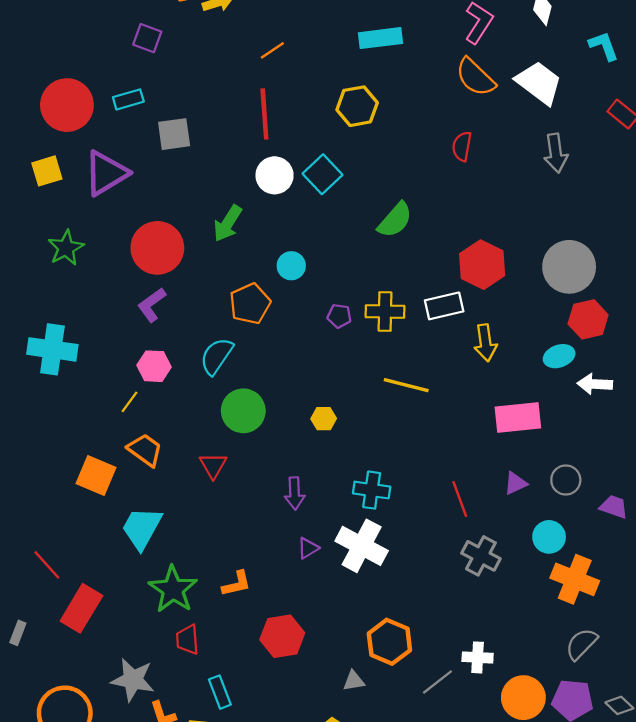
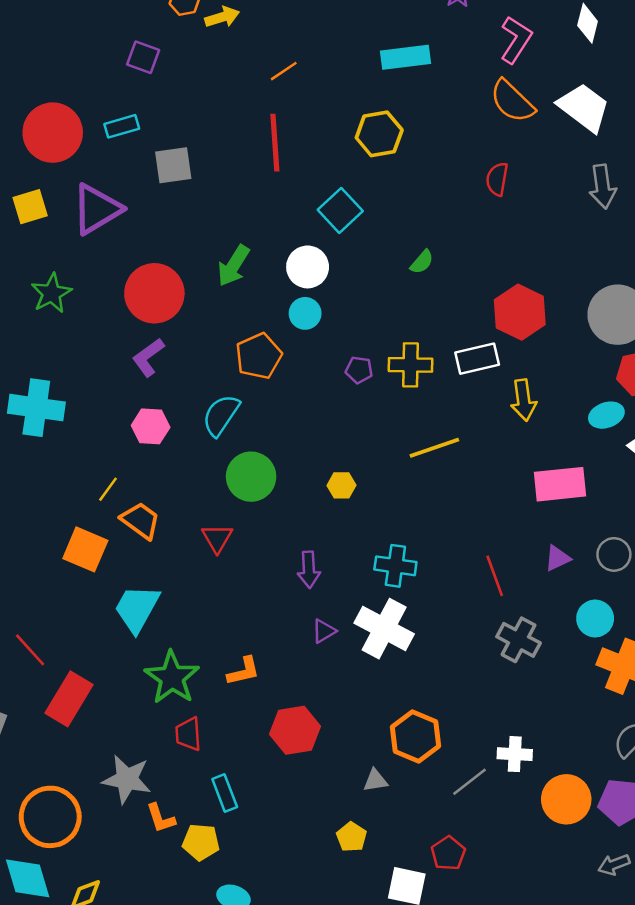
white circle: (275, 175) -> (308, 267), moved
green semicircle: (395, 220) -> (422, 262), size x0.6
yellow line: (406, 385) -> (434, 448), turned -33
yellow line: (129, 402) -> (108, 489), moved

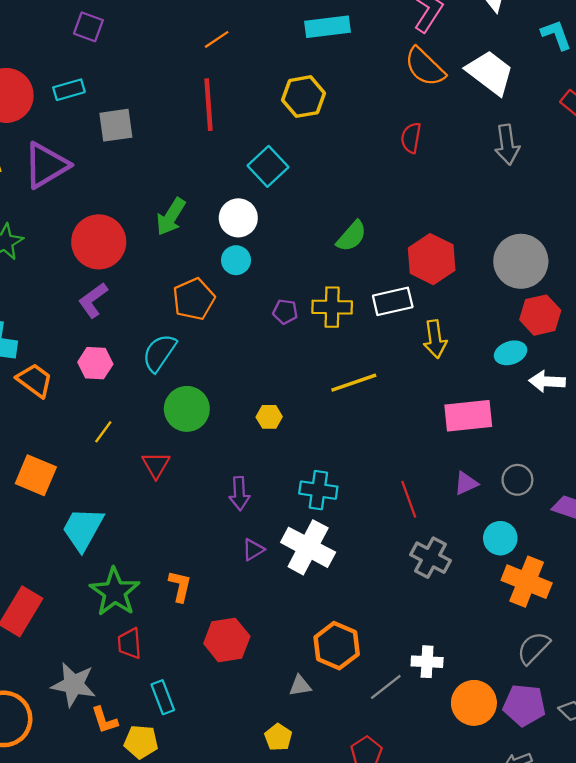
green semicircle: (422, 262) -> (352, 236), moved, size x1.4
yellow line: (108, 489) -> (103, 432), moved
orange trapezoid: (141, 521) -> (35, 380), moved
orange L-shape: (244, 671) -> (180, 586), turned -64

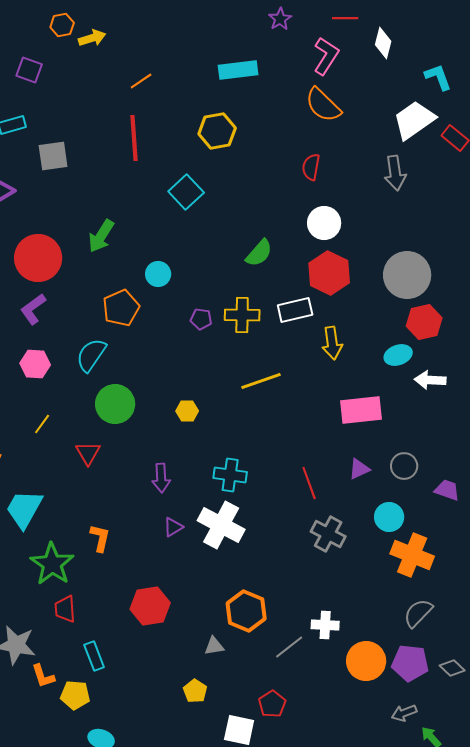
white trapezoid: (490, 73) -> (414, 120), moved, turned -72
white circle: (238, 218) -> (324, 223), moved
orange L-shape: (180, 586) -> (100, 538), moved

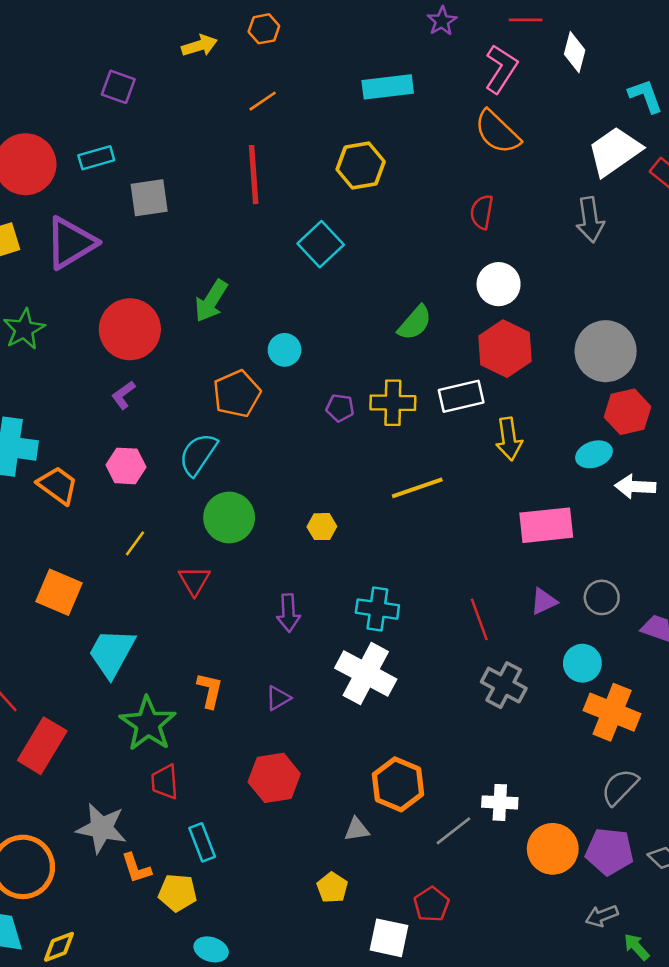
orange hexagon: (62, 25) -> (264, 29), moved
purple L-shape: (33, 309) -> (123, 395), size x0.7
purple triangle: (173, 527) -> (278, 698), moved

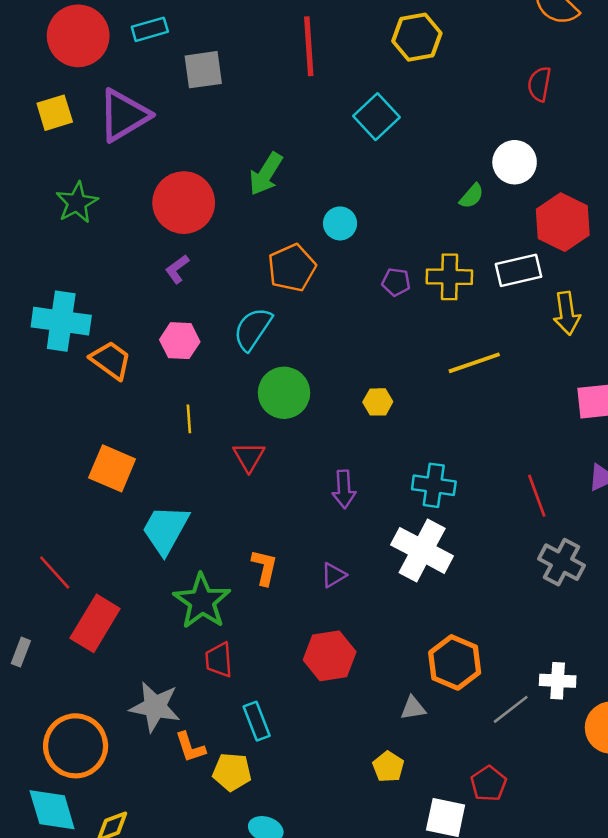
white circle: (499, 284) -> (515, 162), moved
green semicircle: (415, 323) -> (472, 196), size x0.7
yellow line: (135, 543) -> (189, 419), turned -40

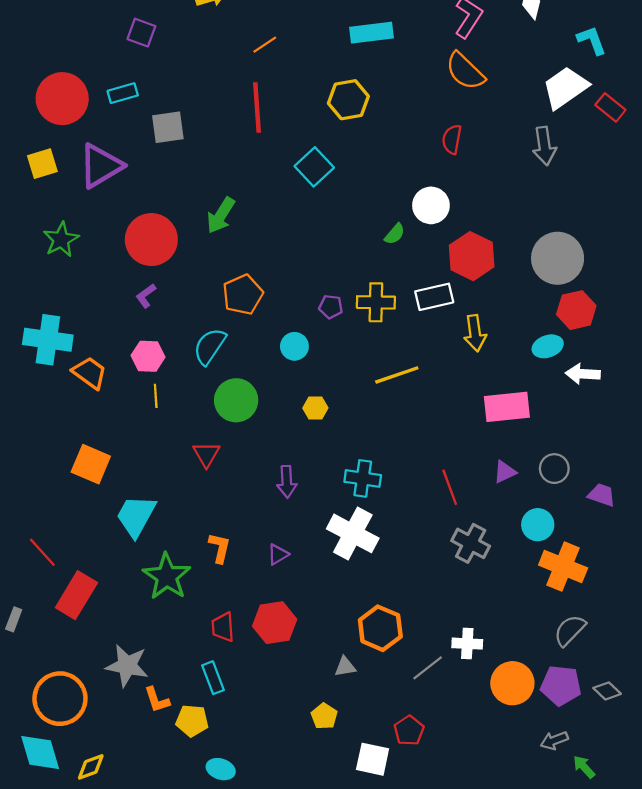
cyan circle: (340, 223) -> (294, 346), moved
yellow line: (189, 419) -> (156, 396), moved
red trapezoid: (219, 660) -> (223, 627), moved

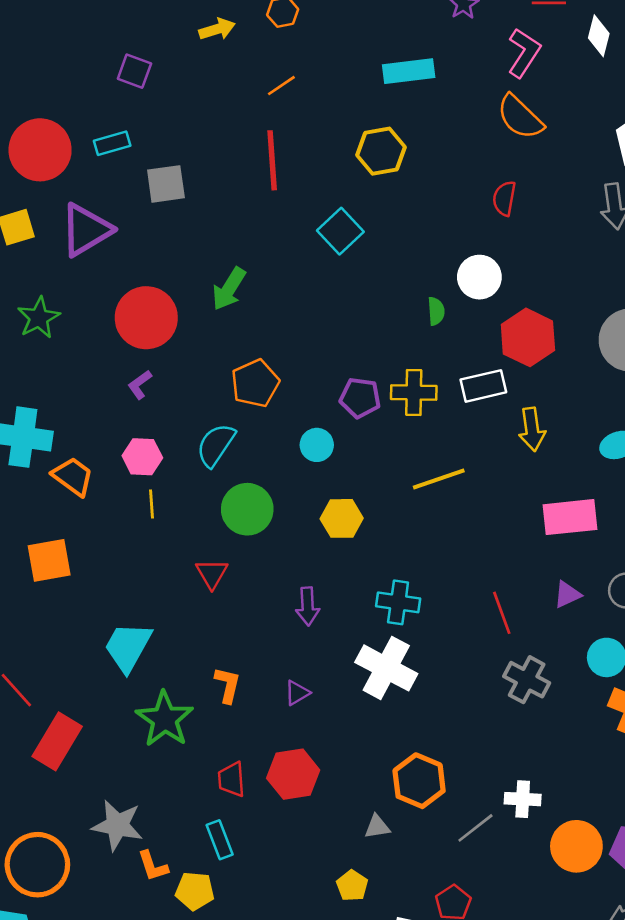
green semicircle: (395, 234) -> (436, 311), turned -45
purple pentagon: (331, 307) -> (360, 398), size x1.4
yellow hexagon: (315, 408) -> (342, 518), size x1.4
orange square: (91, 464) -> (49, 560), moved, turned -33

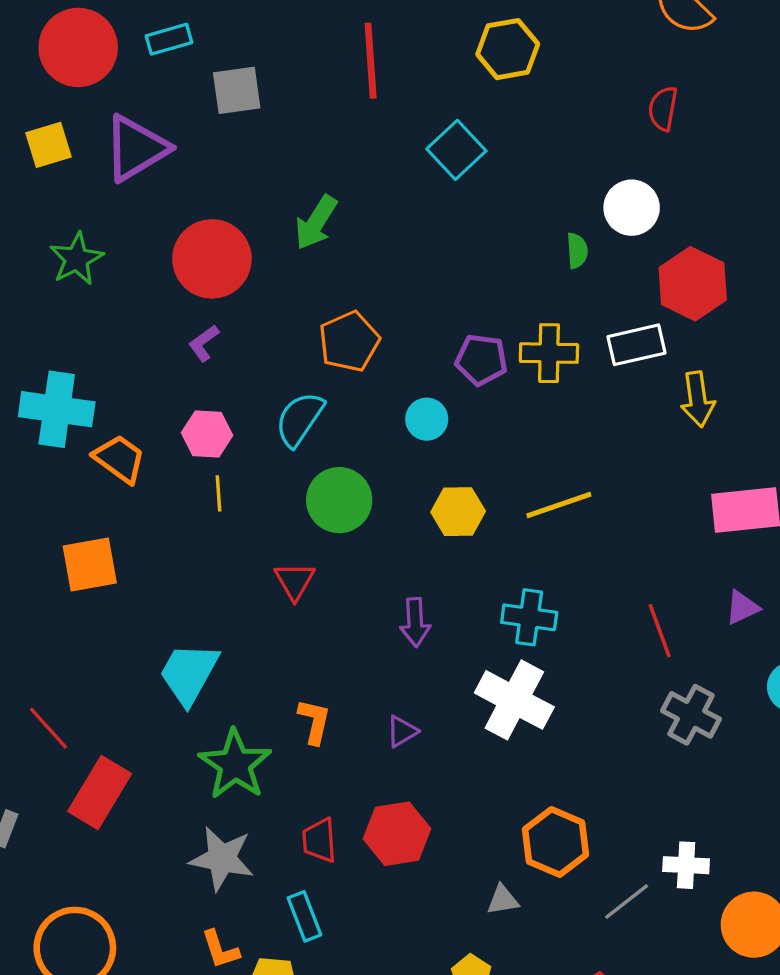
yellow line: (439, 479) -> (559, 505), moved
gray star: (117, 825) -> (222, 859), moved

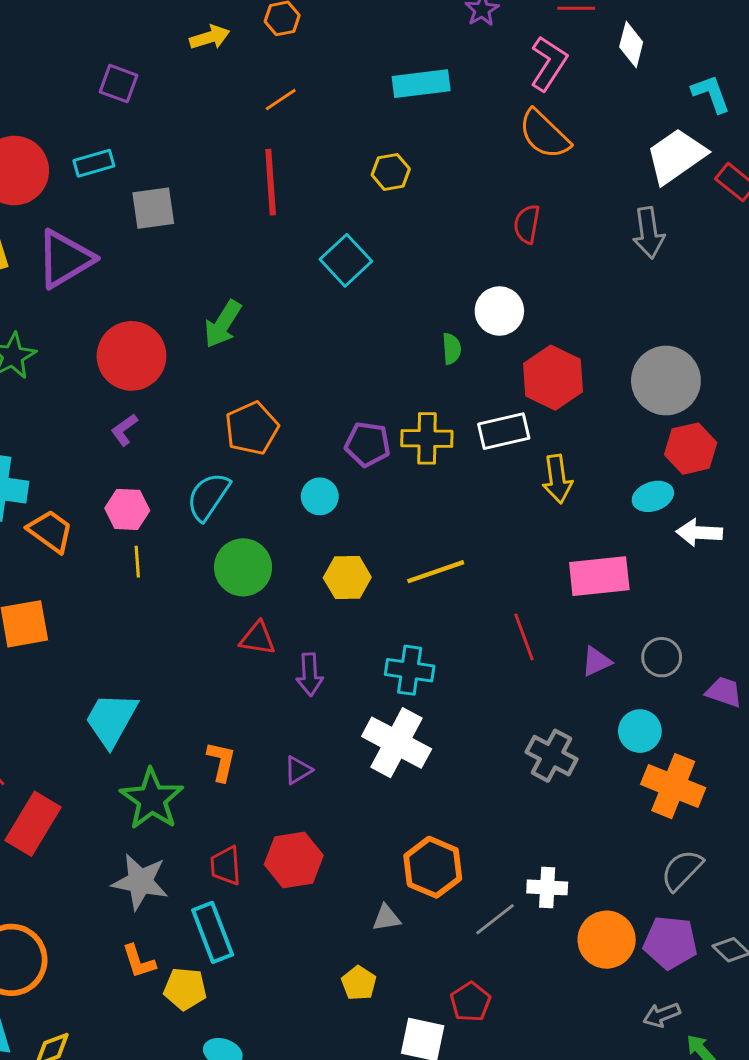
yellow hexagon: (508, 49) -> (391, 172), size x0.7
red triangle: (295, 581) -> (258, 638), moved, turned -51
red line: (660, 631) -> (524, 637), moved
cyan rectangle: (304, 916) -> (213, 932), size x1.4

